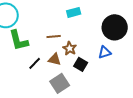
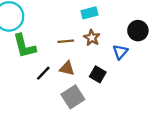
black circle: (115, 27) -> (138, 31), size x0.7
brown star: (70, 48) -> (92, 38), moved
blue triangle: (105, 52) -> (120, 52), moved, turned -32

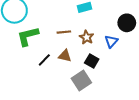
brown star: (92, 38) -> (87, 37), moved
green L-shape: (24, 46) -> (28, 36), turned 90
gray square: (73, 97) -> (81, 81), moved

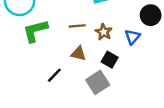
black line: (44, 60) -> (54, 75), moved

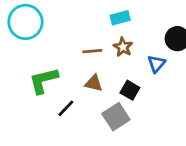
green L-shape: (35, 31) -> (44, 80), moved
brown star: (104, 32) -> (123, 47), moved

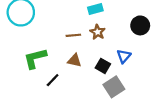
blue triangle: (156, 64) -> (124, 56), moved
gray square: (116, 117) -> (114, 87), moved

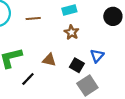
black circle: (140, 25) -> (113, 16), moved
brown line: (73, 35) -> (33, 18), moved

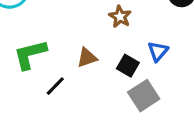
brown triangle: (49, 60) -> (87, 58), turned -32

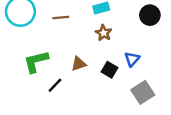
gray square: (144, 96) -> (143, 92), moved

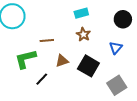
brown line: (61, 17) -> (47, 41), moved
blue triangle: (132, 59) -> (116, 48), moved
black square: (110, 70) -> (88, 66), size x1.5

